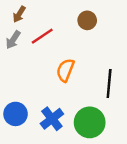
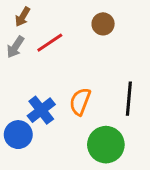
orange semicircle: (65, 70) -> (80, 102), moved
blue cross: (52, 119) -> (41, 110), moved

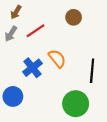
orange semicircle: (80, 102) -> (57, 58), moved, turned 120
blue cross: (41, 110) -> (32, 68), moved

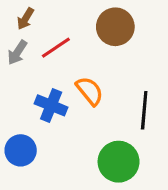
brown circle: (74, 17) -> (115, 27), size x1.5
blue cross: (32, 68) -> (51, 105), turned -30

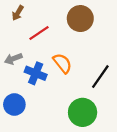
gray arrow: (17, 52) -> (13, 59), moved, turned 36
black line: (144, 110) -> (100, 77), turned 30

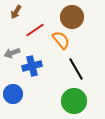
orange semicircle: (62, 63) -> (61, 40), moved
blue cross: (36, 73) -> (32, 66), turned -36
black line: (100, 77) -> (76, 69), moved, turned -65

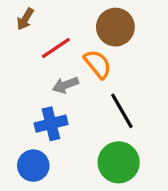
gray arrow: (12, 53) -> (65, 85), moved
blue cross: (32, 66) -> (51, 124), moved
blue circle: (13, 94) -> (33, 166), moved

